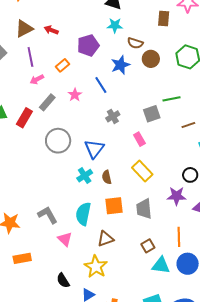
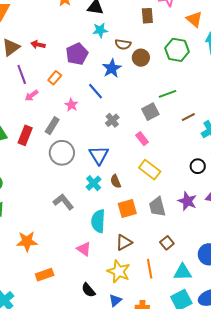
gray rectangle: (47, 102) -> (52, 126), moved
purple star: (177, 196) -> (187, 201), moved, turned 30
gray L-shape: (48, 215) -> (63, 202), moved
orange line: (179, 237) -> (150, 269), moved
cyan triangle: (161, 265) -> (183, 272), moved

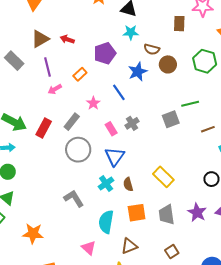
pink rectangle: (142, 139) -> (111, 129), moved

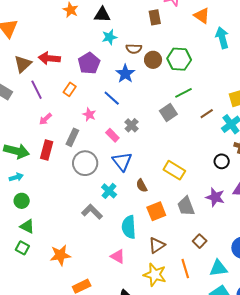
red arrow: (67, 39) -> (49, 58), size x1.5
green hexagon: (205, 61) -> (179, 59), moved
pink arrow: (55, 89) -> (45, 119), moved
cyan cross: (106, 184) -> (109, 191), moved

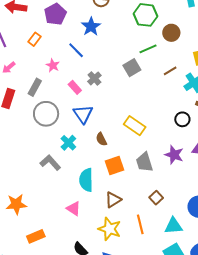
brown circle: (153, 60) -> (171, 33), moved

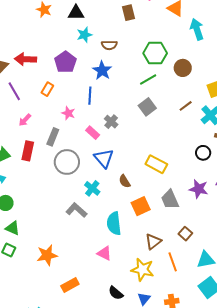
green line: (148, 49) -> (148, 79), moved
blue line: (76, 50) -> (90, 96), turned 54
brown triangle: (113, 200) -> (153, 242), moved

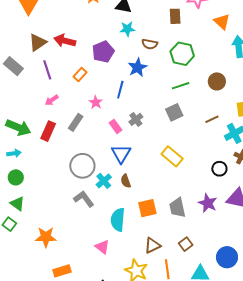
green hexagon: (155, 53) -> (182, 54), moved
gray circle: (67, 162) -> (82, 166), moved
yellow rectangle: (156, 164) -> (172, 156), moved
brown semicircle: (125, 181) -> (126, 181), moved

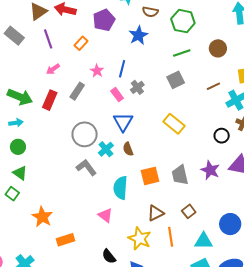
blue line: (120, 90) -> (122, 69), moved
orange star: (46, 237) -> (42, 217), moved, turned 30

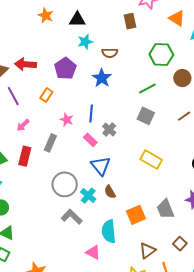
green hexagon: (183, 21) -> (161, 54), moved
gray square: (176, 80) -> (146, 116), turned -30
pink triangle: (105, 215) -> (93, 252), moved

